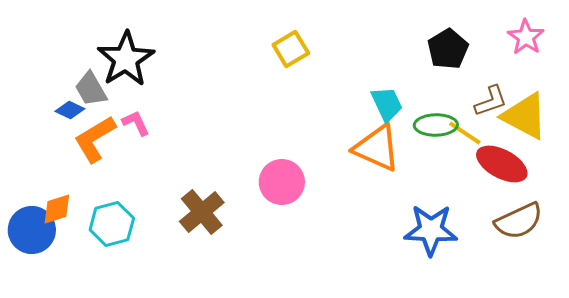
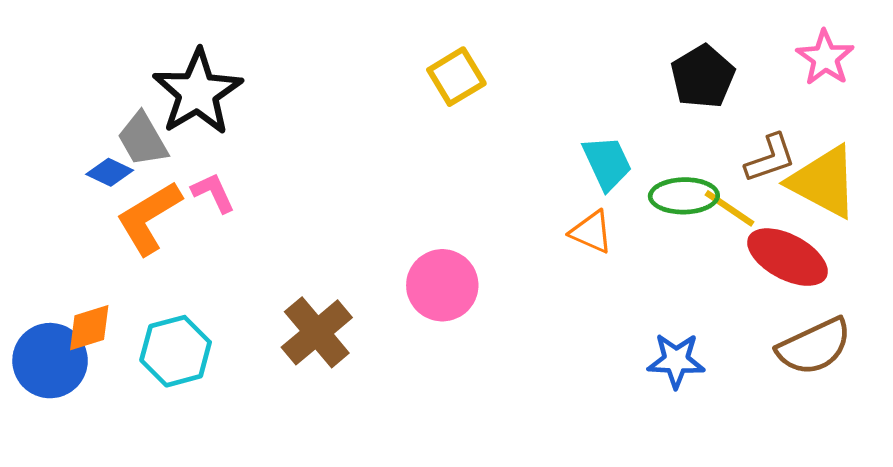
orange triangle: (377, 148) -> (591, 232), size x0.6
blue star: (431, 230) -> (676, 361), size x0.7

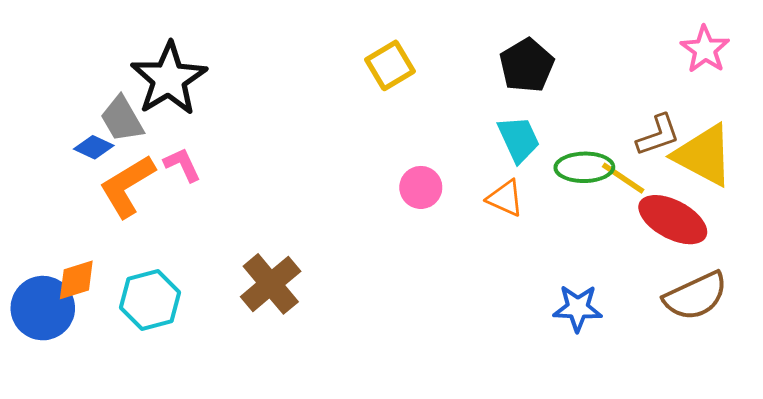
black pentagon: (703, 77) -> (527, 65), moved
pink circle: (442, 285) -> (421, 187), moved, size x0.7

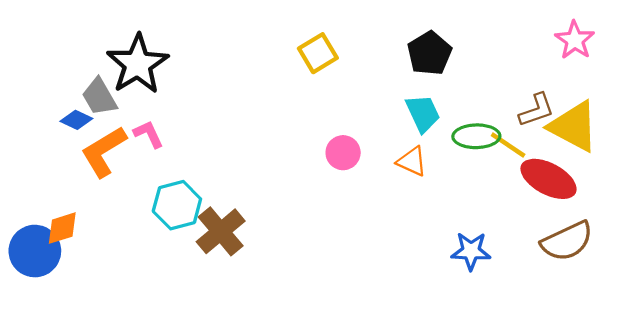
cyan hexagon: (150, 300) -> (177, 205), moved

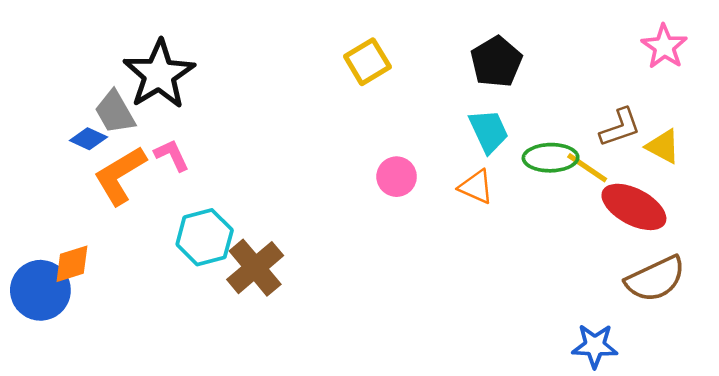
yellow triangle: (574, 126) -> (663, 146), size x0.6
blue star: (471, 251) -> (595, 346), moved

